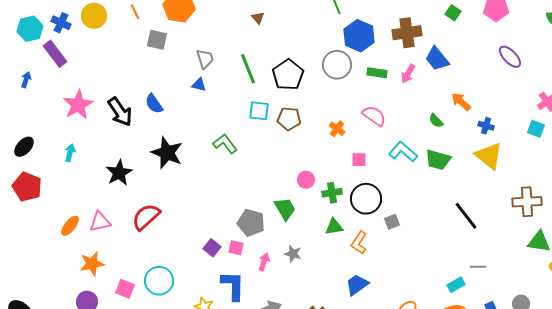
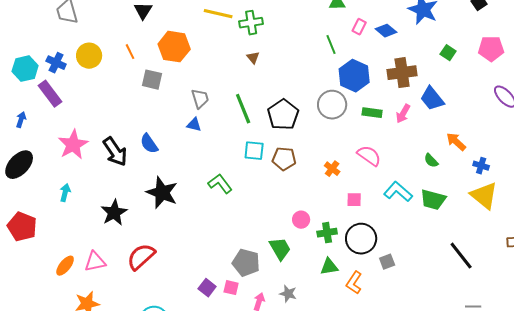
black ellipse: (24, 147) -> (19, 165), moved, size x1.4

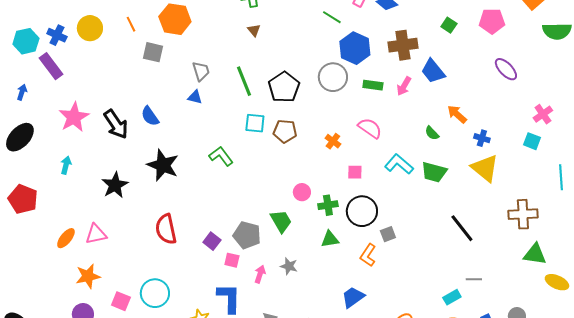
green line: (331, 45) -> (332, 17), turned -36
red semicircle: (141, 257) -> (166, 229), moved, turned -60
orange L-shape: (354, 283) -> (368, 255), moved
purple square: (207, 288) -> (212, 241), moved

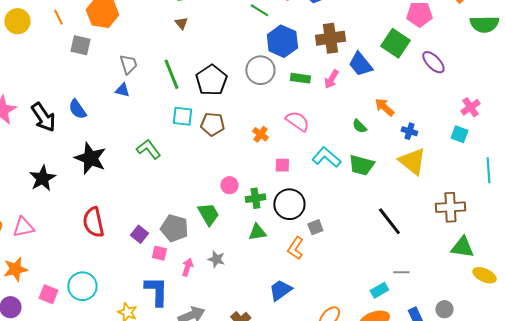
green square: (449, 25) -> (395, 43), moved, size x1.8

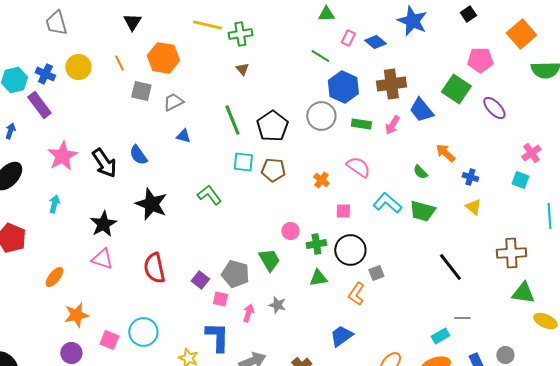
gray trapezoid: (128, 64) -> (173, 102), moved, turned -100
yellow triangle: (412, 161) -> (473, 207), size x0.6
pink triangle: (23, 227) -> (102, 259), moved, turned 30

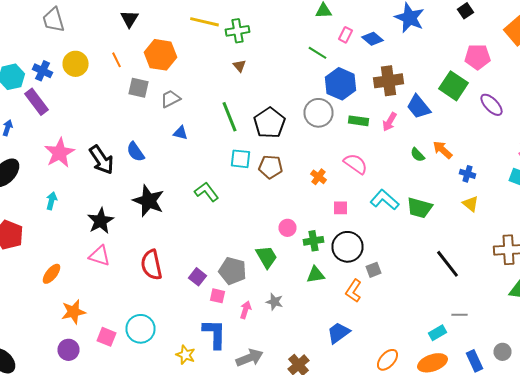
green semicircle: (420, 172) -> (418, 155), moved

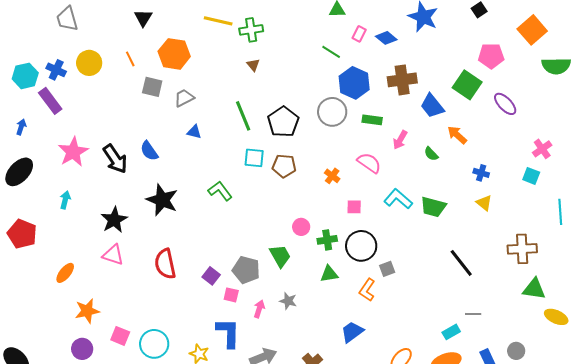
pink arrow: (390, 122) -> (400, 140), moved
orange arrow: (442, 150) -> (457, 135), moved
cyan circle: (140, 329) -> (154, 344), moved

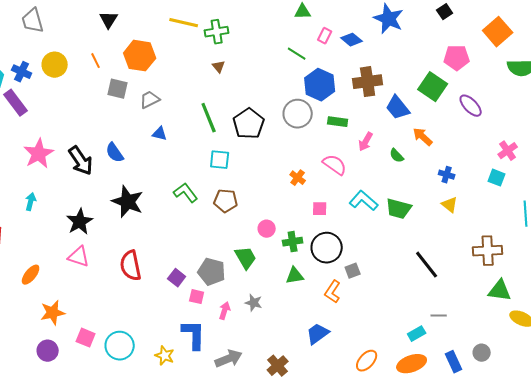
brown pentagon: (284, 166) -> (226, 201), moved

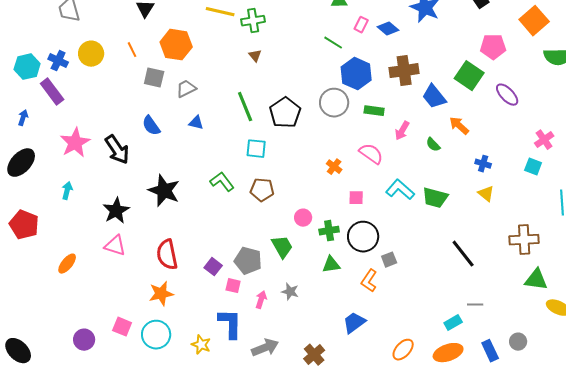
blue semicircle: (115, 153) -> (151, 126), moved
orange star: (53, 313) -> (161, 294), moved

